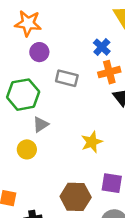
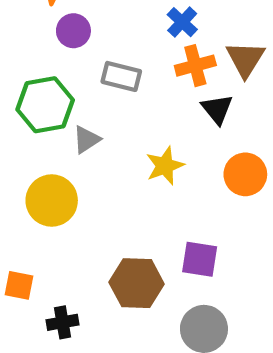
gray triangle: (41, 124) -> (86, 140), moved
yellow star: (92, 142) -> (165, 166), moved
yellow circle: (27, 149) -> (52, 200), size x1.5

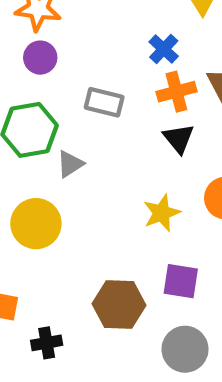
purple circle: (73, 31) -> (40, 58), moved
black triangle: (217, 109) -> (179, 138), moved
yellow star: (165, 166) -> (162, 213), moved

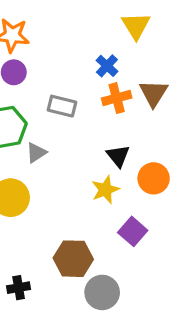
black triangle: (179, 138) -> (118, 156), moved
purple square: (181, 281) -> (133, 231), moved, turned 32
gray circle: (185, 349) -> (102, 292), moved

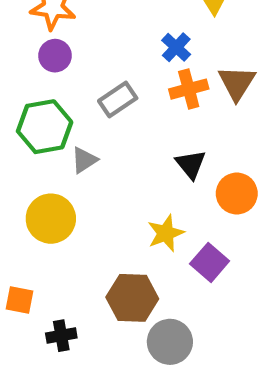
gray rectangle: (62, 106) -> (118, 100), turned -48
yellow star: (105, 190) -> (166, 233), moved

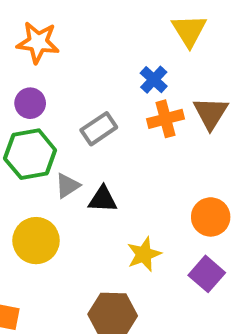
purple circle: (55, 56) -> (30, 103), moved
black triangle: (191, 164) -> (103, 199), moved, turned -48
purple square: (210, 262) -> (207, 274), moved

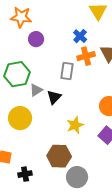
purple circle: (30, 103) -> (36, 39), moved
gray rectangle: (99, 129) -> (67, 71), moved, turned -48
black triangle: (103, 199) -> (54, 97), turned -49

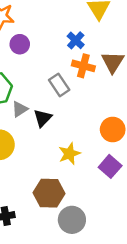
orange cross: (86, 56) -> (83, 66), turned 30
gray rectangle: (67, 71) -> (59, 85), turned -42

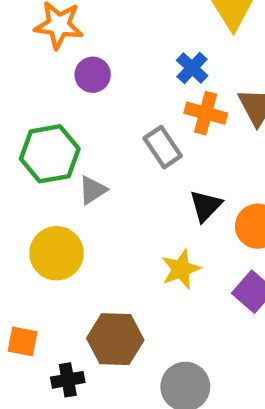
black triangle: (43, 118) -> (206, 206), moved
brown hexagon: (49, 193) -> (115, 339), moved

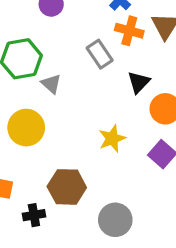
gray triangle: (93, 190) -> (51, 84), turned -45
black triangle: (206, 206) -> (139, 82), moved

